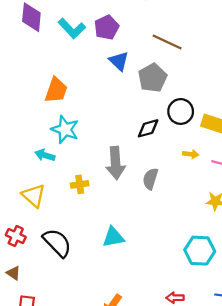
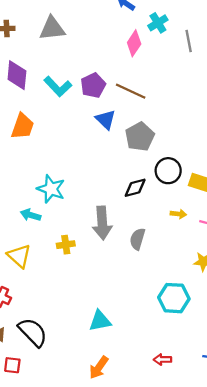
brown line: (167, 42) -> (131, 91), moved
orange trapezoid: (56, 90) -> (23, 126), moved
cyan triangle: (113, 237) -> (100, 321), moved
black semicircle: (57, 243) -> (33, 332), moved
cyan hexagon: (200, 251) -> (174, 298), moved

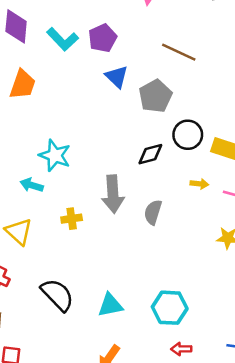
brown line: (131, 91) -> (179, 52), moved
cyan hexagon: (174, 298) -> (170, 308), moved
black semicircle: (33, 332) -> (57, 295), moved

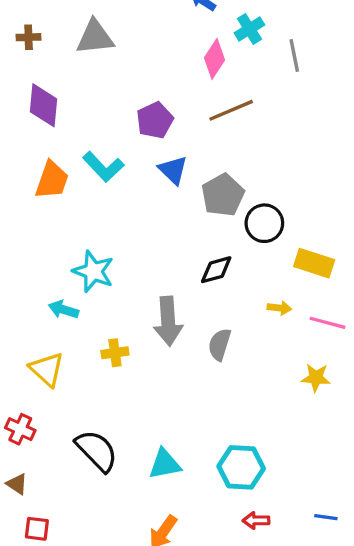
cyan L-shape: (63, 39) -> (103, 167), moved
brown line: (179, 52) -> (231, 110), moved, turned -48
black circle: (188, 135) -> (264, 223), moved

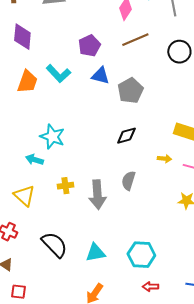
blue triangle: (173, 170) -> (100, 76), turned -30
black circle: (264, 223) -> (179, 52), moved
gray arrow: (168, 321) -> (97, 195), moved

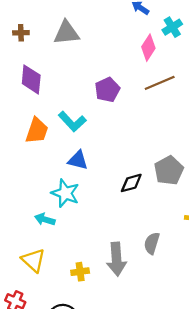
blue triangle: (100, 76) -> (78, 160), moved
gray pentagon: (130, 91) -> (169, 170), moved
black diamond: (126, 136) -> (131, 183), moved
yellow cross: (65, 186) -> (80, 272), moved

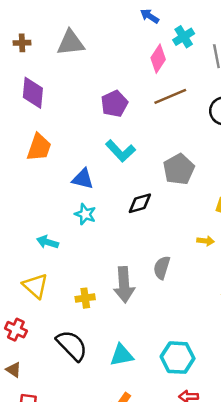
cyan L-shape: (72, 122) -> (120, 151), moved
gray pentagon: (169, 170) -> (179, 169), moved
cyan star: (65, 193) -> (85, 214), moved, size x0.7

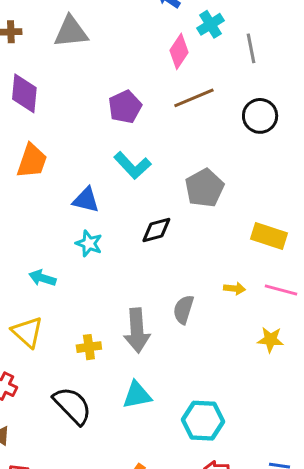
yellow arrow: (206, 241) -> (235, 289), moved
cyan triangle: (122, 355) -> (137, 395), moved

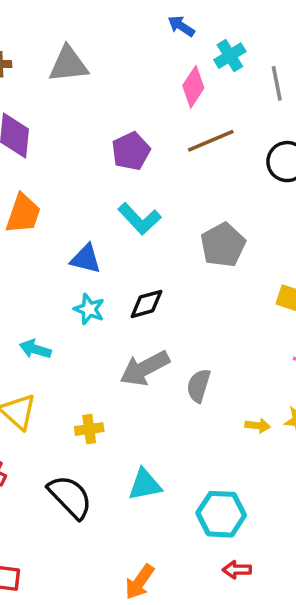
black diamond: (156, 230) -> (146, 304), moved
yellow arrow: (235, 289) -> (258, 426), moved
gray arrow: (137, 331) -> (145, 368), moved, turned 66

